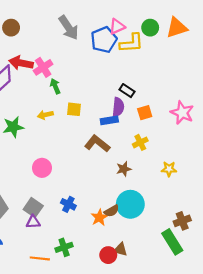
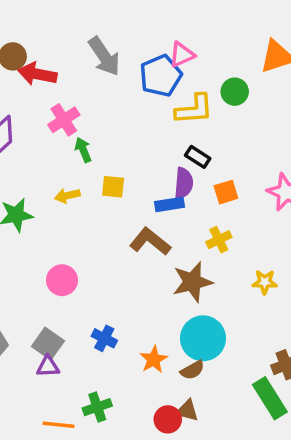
green circle: (150, 28) -> (235, 92), moved
yellow L-shape: (131, 43) -> (194, 109), moved
red arrow: (21, 63) -> (37, 74), moved
brown star: (124, 169) -> (192, 282), size x1.6
brown semicircle: (112, 211) -> (192, 370), moved

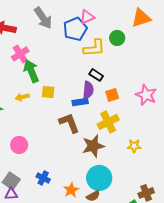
green arrow: (83, 150) -> (31, 71), size x1.6
yellow cross: (219, 240) -> (108, 122), size x1.5
brown L-shape: (150, 241) -> (69, 123), turned 30

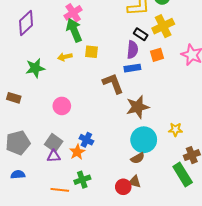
pink cross: (20, 54) -> (73, 13), moved
blue rectangle: (80, 102) -> (132, 68), moved
yellow cross: (108, 122) -> (163, 26), moved
yellow star: (134, 146) -> (175, 129), moved
orange star: (71, 190) -> (77, 152), moved

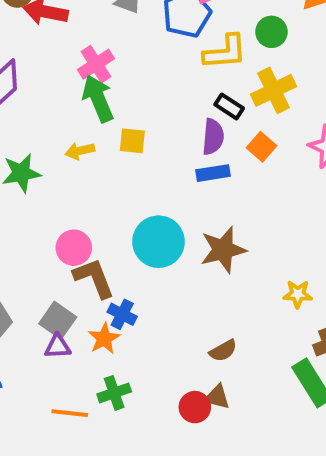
orange square: (157, 55) -> (261, 147), turned -32
brown L-shape: (113, 83) -> (94, 278), moved
cyan circle: (144, 140) -> (159, 242), moved

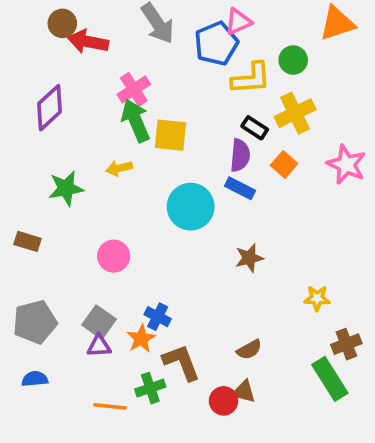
yellow square: (132, 141) -> (170, 135), moved, size x1.4
blue rectangle: (213, 173) -> (240, 188), turned 36
cyan circle: (159, 242) -> (191, 207), moved
brown star: (223, 250) -> (249, 258), size x0.7
brown L-shape: (94, 278) -> (181, 362), moved

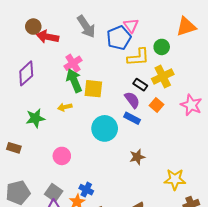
pink triangle: (238, 22) -> (131, 26), turned -42
purple semicircle: (240, 155) -> (132, 100), turned -42
yellow star: (317, 298) -> (175, 179), size x1.5

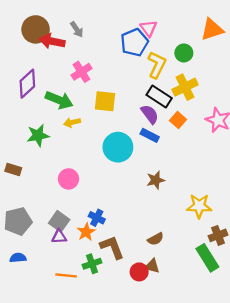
brown circle: (33, 27) -> (36, 29), size x1.5
gray arrow: (86, 27) -> (77, 29), moved, size x0.6
yellow L-shape: (138, 57) -> (157, 65), turned -60
green arrow: (74, 81) -> (59, 100), moved, turned 135
black rectangle: (140, 85) -> (159, 97), size x1.5

